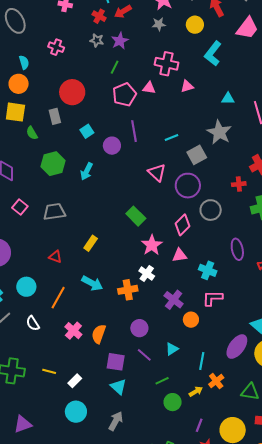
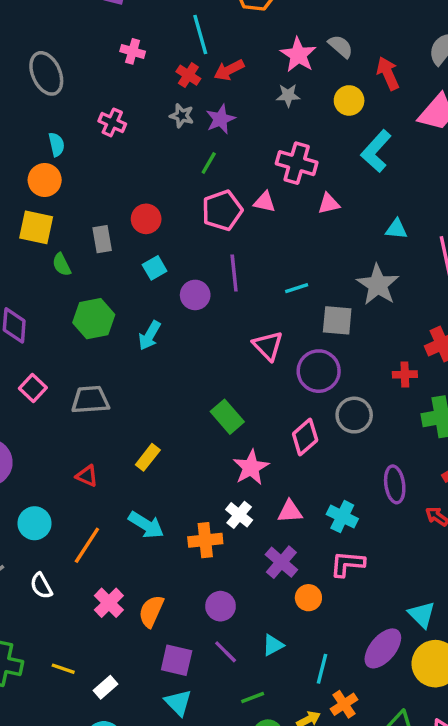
red circle: (72, 92) -> (146, 219), moved, size x0.7
gray square: (197, 155) -> (337, 320), turned 30
pink triangle: (180, 255) -> (290, 511), moved

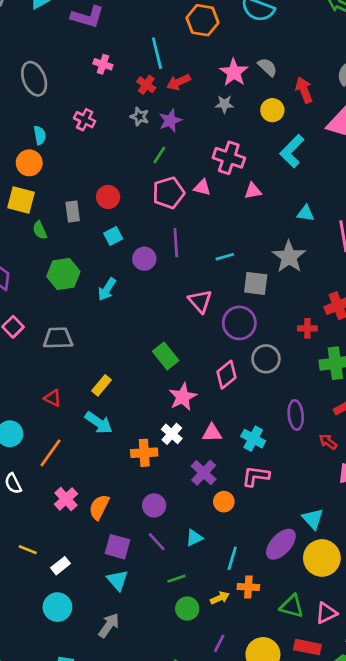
cyan arrow: (146, 525) -> (99, 423), moved
orange cross: (344, 704) -> (248, 587), turned 35

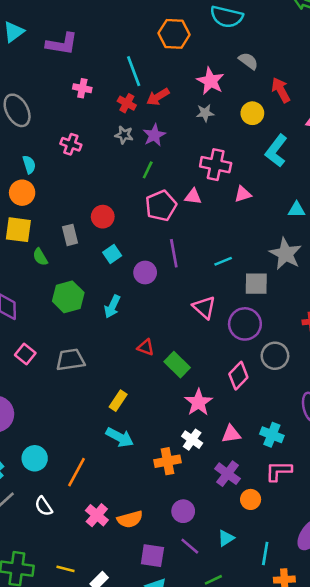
gray semicircle: (267, 67) -> (248, 61), moved
red triangle: (53, 398) -> (146, 347), moved
orange semicircle: (99, 507) -> (130, 519), turned -125

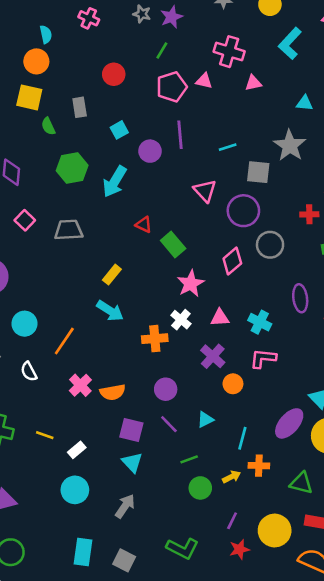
red circle: (103, 217) -> (114, 74), moved
cyan arrow: (112, 307) -> (115, 182), size x1.4

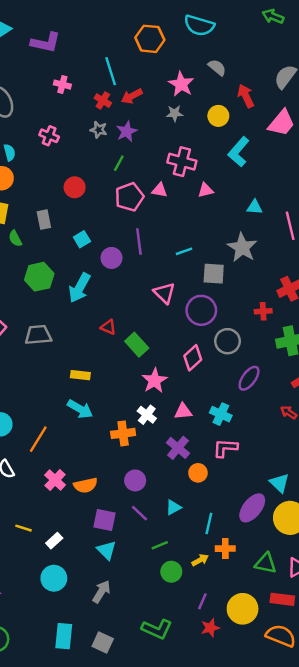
yellow rectangle: (112, 275) -> (80, 375), turned 60
purple ellipse: (300, 298) -> (249, 378), moved, turned 45

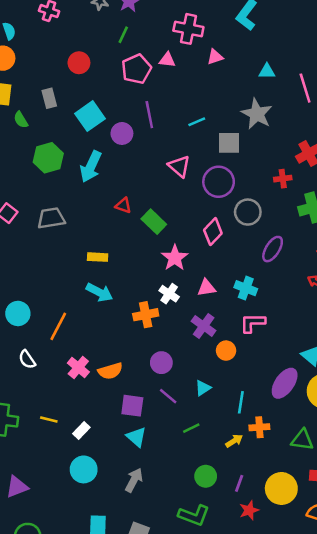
cyan square: (82, 239) -> (90, 116), size x1.6
green circle: (171, 572) -> (206, 476), moved

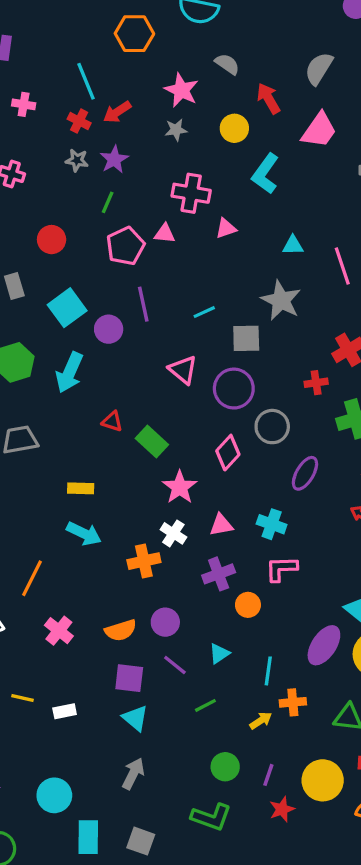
purple cross: (204, 326) -> (219, 574), turned 35
orange semicircle: (110, 371) -> (121, 630), moved
white rectangle: (81, 430) -> (65, 711), turned 36
cyan circle: (84, 469) -> (54, 795), moved

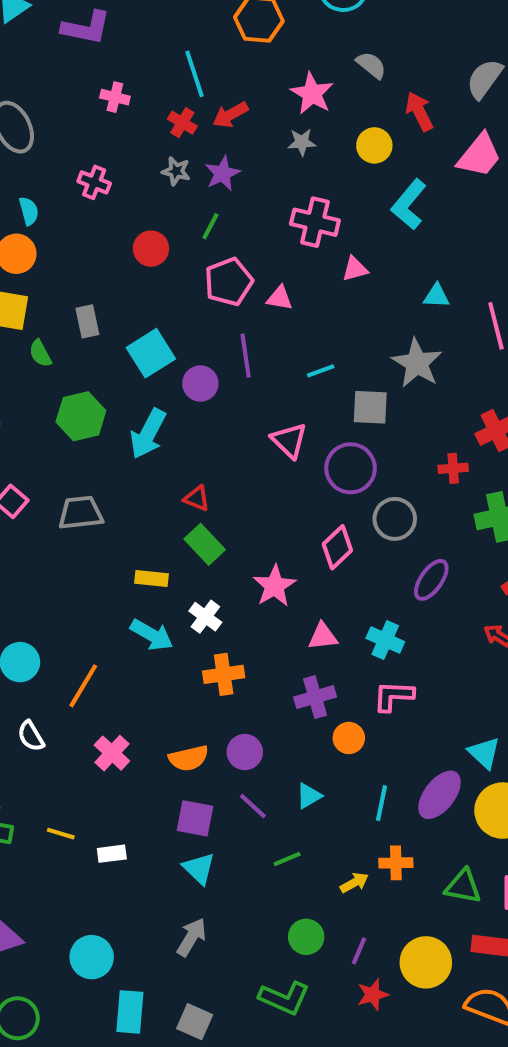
pink triangle: (165, 234) -> (280, 298), moved
red circle: (52, 240) -> (151, 249), moved
green rectangle: (152, 441) -> (205, 544), moved
white cross: (173, 533) -> (205, 617), moved
cyan line: (268, 671) -> (382, 803), moved

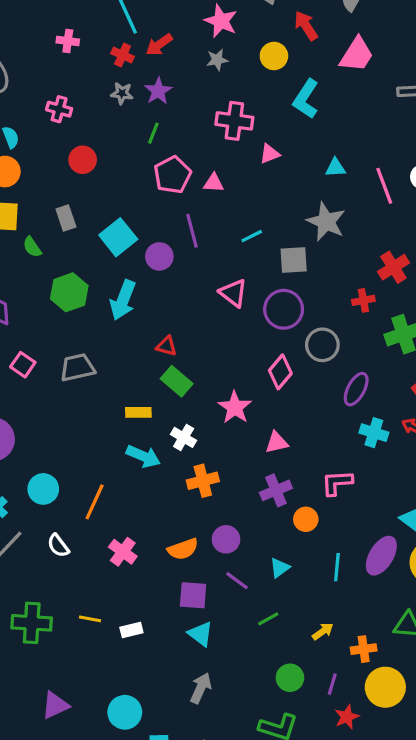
red circle: (151, 249) -> (83, 160), moved
cyan cross: (385, 640) -> (374, 433), moved
orange cross: (396, 863) -> (364, 649), moved

